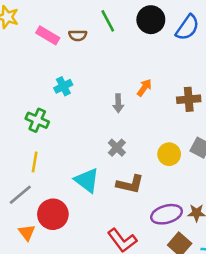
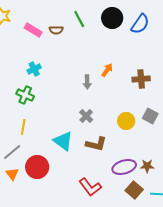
cyan cross: (63, 86) -> (34, 69), moved
orange triangle: (27, 233) -> (12, 174), moved

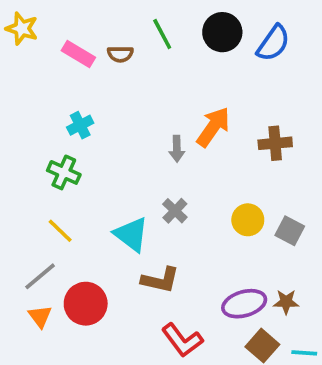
orange arrow: (107, 70) -> (213, 127), size x1.6
gray square: (150, 116) -> (290, 231), moved
yellow line: (23, 127) -> (60, 231), turned -56
cyan triangle: (63, 141) -> (131, 234), moved
brown L-shape: (96, 144) -> (160, 280), moved

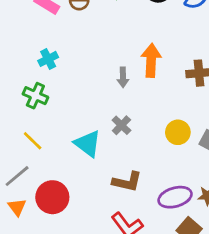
orange arrow: (213, 127) -> (151, 60), turned -32
brown L-shape: (160, 280) -> (127, 182), moved

